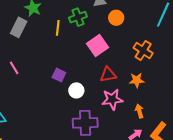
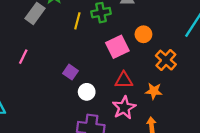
orange circle: (116, 18) -> (143, 34), moved
pink line: (14, 68) -> (23, 57), turned 48
pink star: (112, 99) -> (124, 108), turned -30

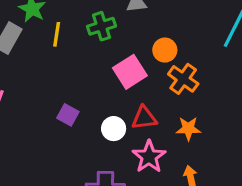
yellow line: (77, 21) -> (57, 34), moved
orange cross: (166, 60) -> (183, 79), moved
white circle: (87, 92) -> (114, 129), moved

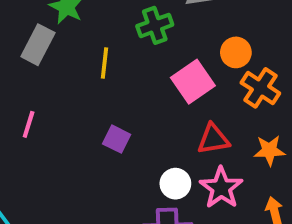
yellow line: (57, 34) -> (104, 63), moved
white circle: (114, 129) -> (175, 184), moved

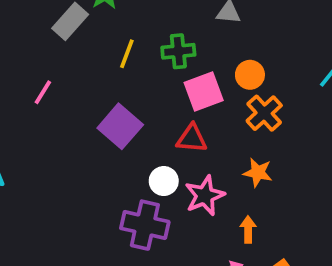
green cross: (155, 25) -> (178, 51), moved
purple square: (117, 139) -> (120, 126), size x1.6
red triangle: (213, 139) -> (192, 139), moved

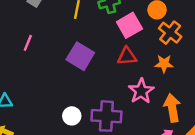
orange star: (258, 173) -> (164, 64), moved
white circle: (164, 181) -> (72, 116), moved
orange arrow: (248, 229) -> (172, 108), size x1.6

